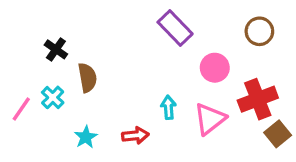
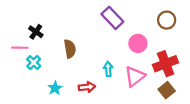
brown semicircle: (87, 78) -> (70, 49), moved
pink line: (21, 109) -> (20, 48), moved, turned 56
brown square: (278, 134) -> (167, 90), moved

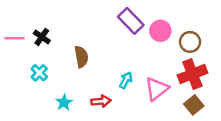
brown circle: (167, 20) -> (190, 42), moved
pink circle: (138, 43) -> (160, 31), moved
pink line: (20, 48) -> (15, 38), moved
cyan arrow: (108, 69) -> (126, 80), turned 32

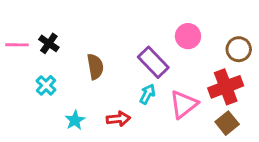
purple rectangle: (131, 21) -> (153, 62), moved
brown circle: (190, 42) -> (239, 49), moved

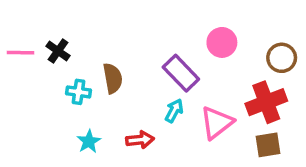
cyan cross: (46, 85) -> (79, 92), moved, turned -36
brown square: (227, 123) -> (268, 145), turned 30

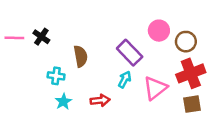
brown circle: (282, 58) -> (186, 42), moved
cyan cross: (79, 92) -> (56, 76), moved

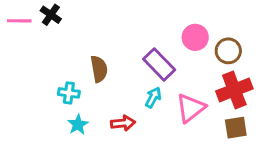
black cross: (41, 37) -> (51, 15), moved
pink line: (14, 38) -> (19, 21), moved

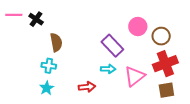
black cross: (51, 15) -> (36, 19), moved
brown semicircle: (99, 69) -> (56, 42), moved
cyan arrow: (153, 97) -> (108, 69), turned 64
cyan star: (78, 125) -> (47, 88), moved

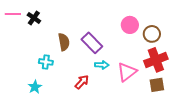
brown semicircle: (56, 42) -> (64, 42), moved
purple rectangle: (112, 46) -> (92, 43), moved
red arrow: (87, 87) -> (82, 82), turned -42
cyan star: (47, 88) -> (35, 87), moved

